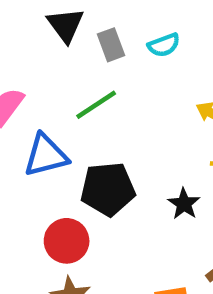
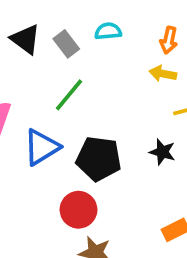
cyan semicircle: (164, 45) -> (108, 31), turned -148
black pentagon: (108, 189) -> (99, 159), turned 30

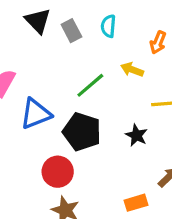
cyan semicircle: (108, 31) -> (108, 26), turned -90
yellow arrow: (163, 74) -> (132, 70), moved
green line: (69, 95) -> (90, 85), moved

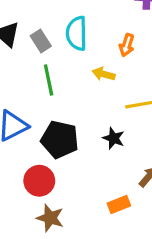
cyan semicircle: (108, 26) -> (77, 33), size x1.5
green line: (90, 85) -> (49, 80), moved, turned -56

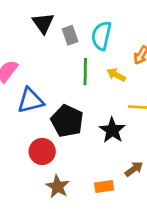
green line: (49, 80) -> (85, 72), moved
black star: (114, 138) -> (112, 130), size x1.4
brown star: (50, 218) -> (58, 187), moved

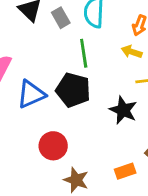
yellow arrow: (116, 75) -> (132, 52), moved
black pentagon: (67, 121) -> (73, 90), moved

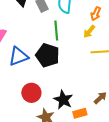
yellow arrow: (132, 52) -> (89, 31), turned -72
black star: (123, 110) -> (63, 100), moved

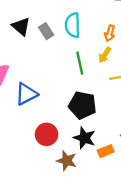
green line: (56, 30) -> (80, 63), moved
black pentagon: (48, 55) -> (83, 105), moved

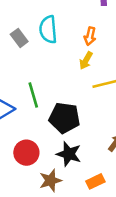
green line: (80, 63) -> (33, 95), moved
orange rectangle: (106, 151) -> (95, 181), moved
brown star: (67, 161) -> (50, 180), turned -30

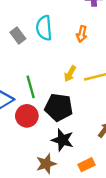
yellow arrow: (86, 60) -> (70, 74), moved
red circle: (26, 153) -> (27, 116), moved

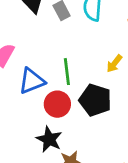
black star: (63, 140) -> (49, 139), moved

